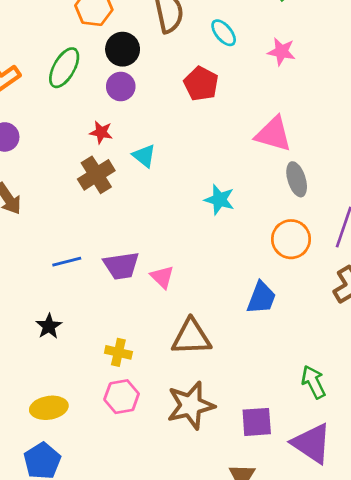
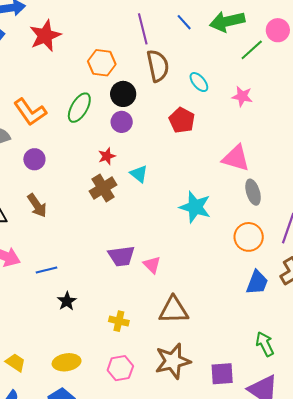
red star: (101, 132) -> (107, 156), turned -30
cyan star: (219, 200) -> (195, 207), size x1.4
blue line: (67, 262) -> (47, 270), moved
blue trapezoid: (261, 298) -> (257, 282), moved
pink hexagon: (122, 397) -> (120, 368), moved

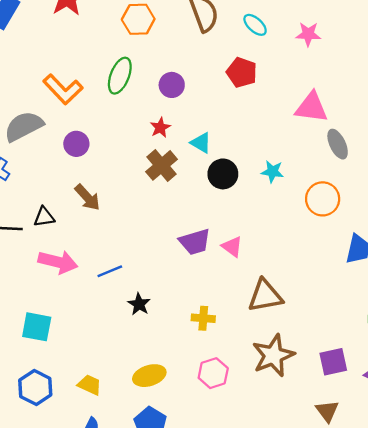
black circle: (123, 94) -> (223, 174), moved
cyan star: (195, 207) -> (273, 172), size x0.6
orange circle: (249, 237) -> (323, 199), moved

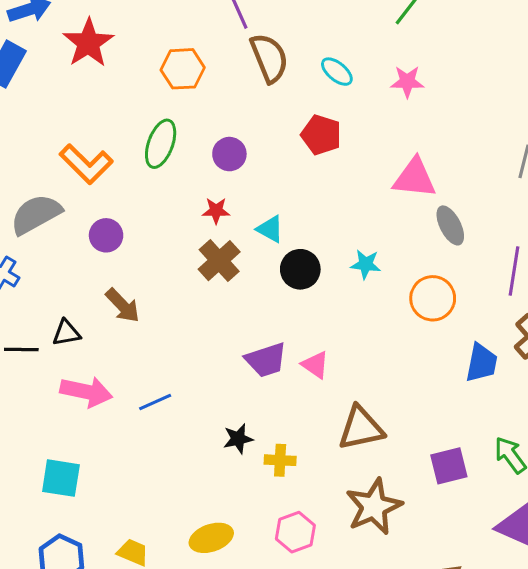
red star: (160, 128) -> (216, 211), turned 30
black star: (139, 304) -> (238, 439), moved, turned 30
purple square: (333, 362) -> (449, 466), moved

